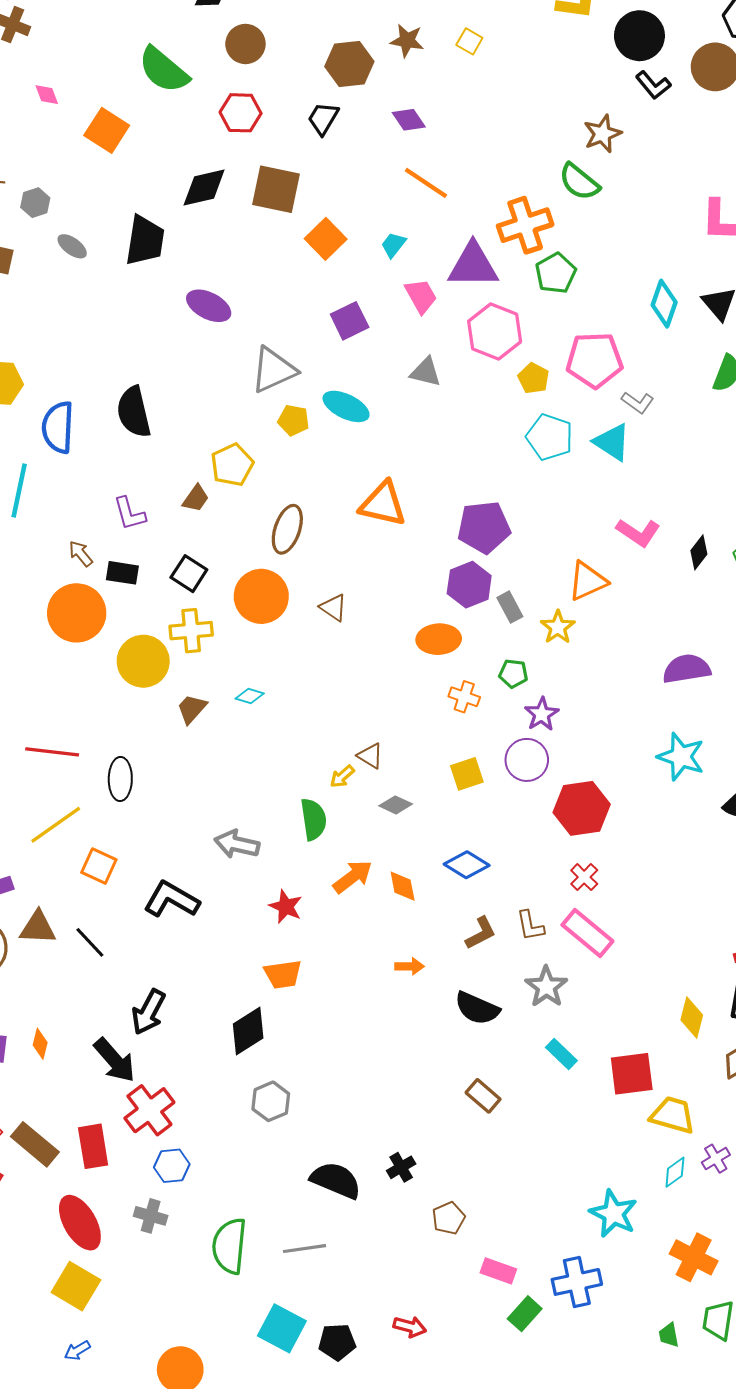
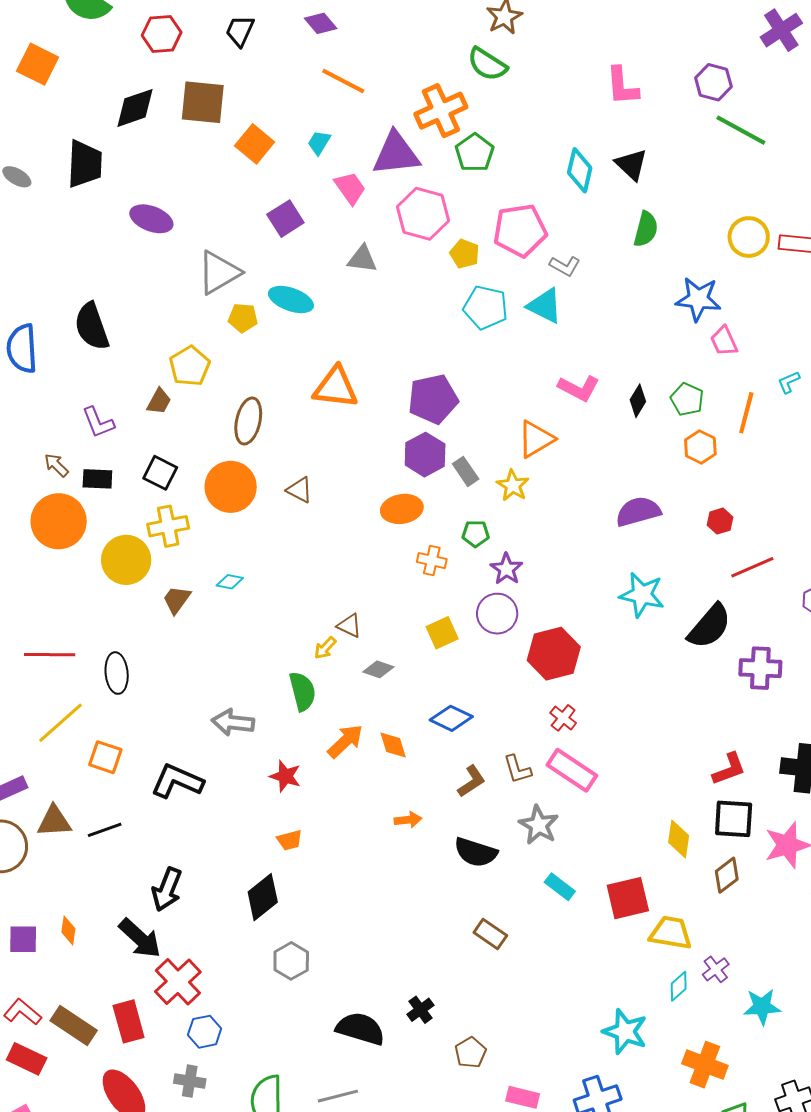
black line: (90, 942) -> (105, 830), turned -60
orange trapezoid: (283, 974) -> (290, 840), size x0.7

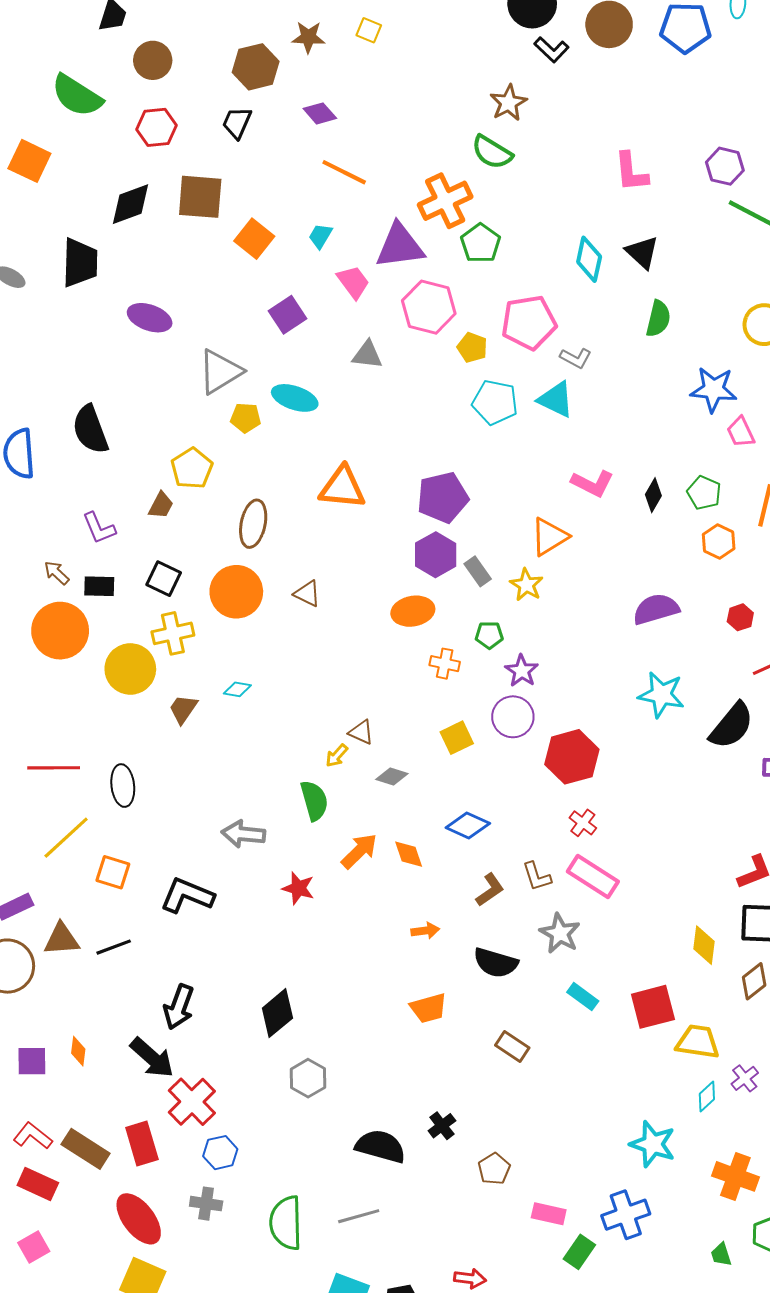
orange trapezoid: (290, 840) -> (429, 1008), moved, size x1.4

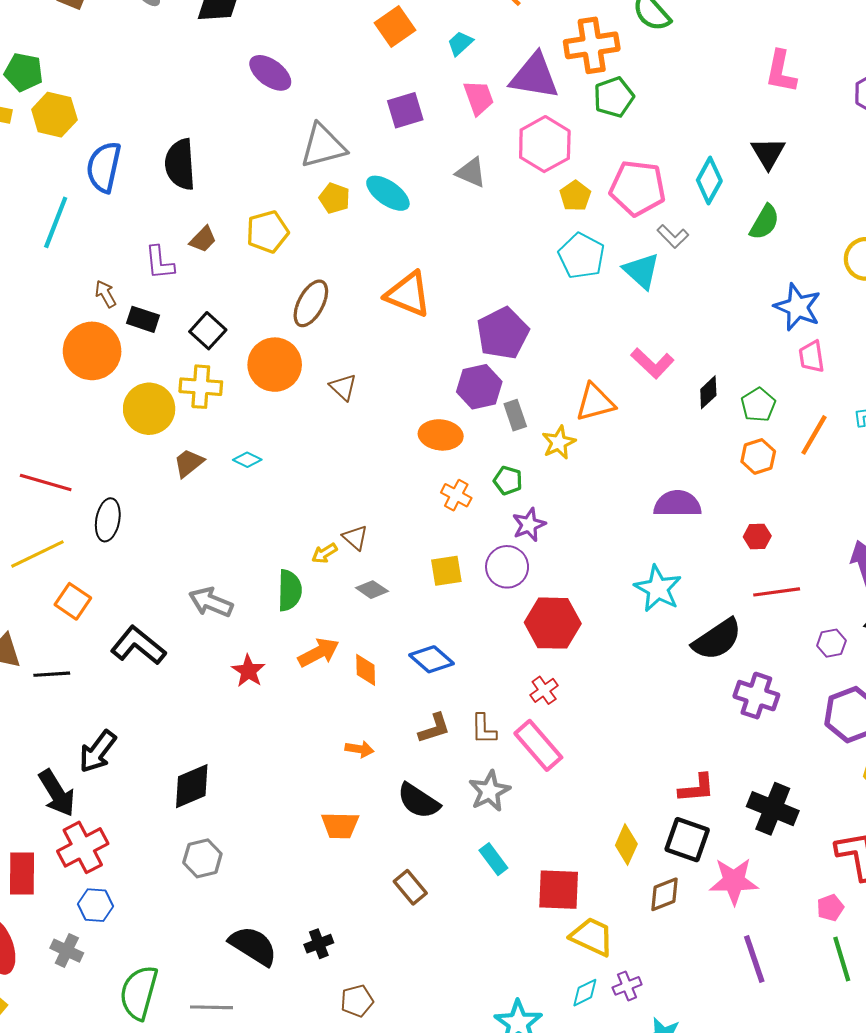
cyan diamond: (589, 259) -> (709, 180), moved
purple pentagon: (443, 497) -> (503, 333), turned -30
brown trapezoid: (161, 505) -> (203, 239), moved

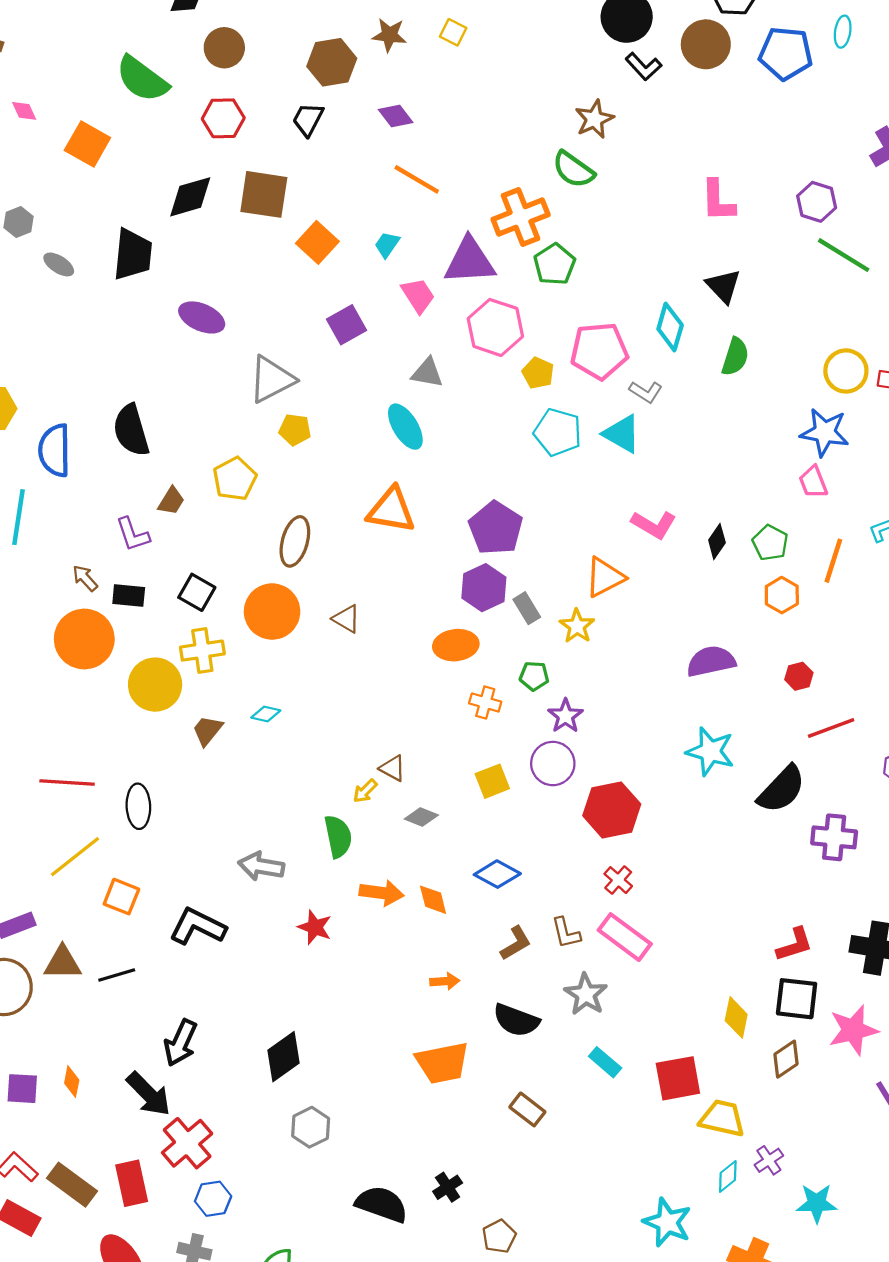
cyan ellipse: (388, 193) -> (405, 427), moved, turned 36
blue star: (798, 307) -> (825, 432), moved
orange arrow: (319, 653) -> (382, 893), turned 48
orange trapezoid: (340, 825) -> (442, 1063), size x1.4

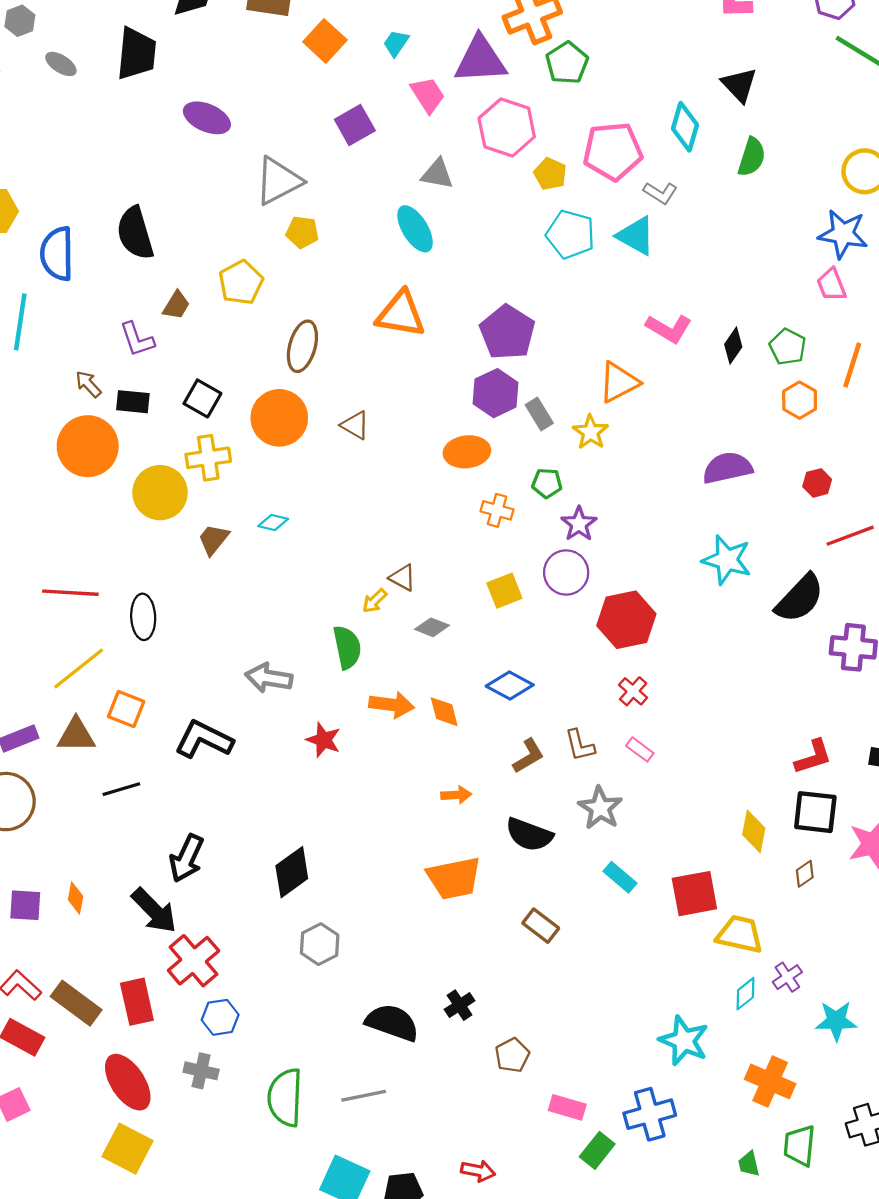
pink rectangle: (625, 937) -> (640, 749), size x0.5
brown triangle: (63, 963) -> (76, 735), moved
brown diamond: (786, 1059) -> (805, 874), size x0.7

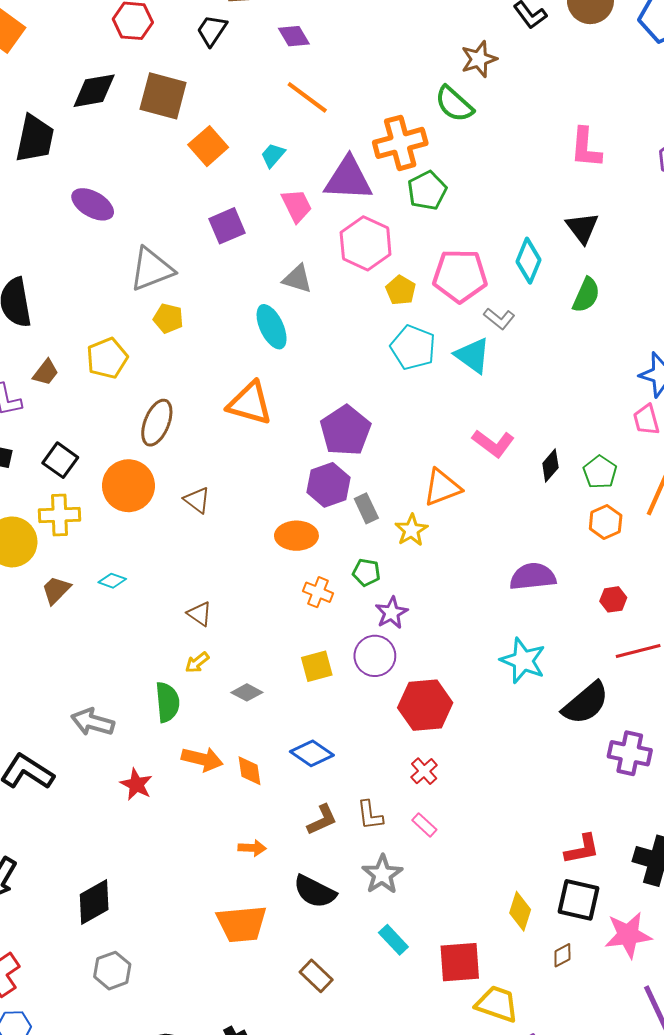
brown triangle: (403, 578) -> (200, 614), moved

